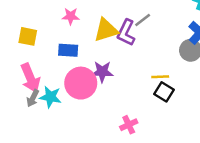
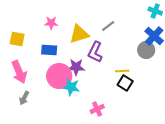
purple L-shape: (126, 33) -> (95, 52), moved
cyan star: (50, 97) -> (71, 87), moved
gray arrow: (33, 98) -> (24, 98), moved

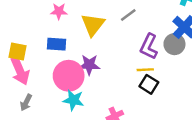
yellow triangle: (79, 34) -> (93, 25), turned -35
yellow square: (17, 39) -> (17, 51), moved
purple L-shape: (95, 52) -> (149, 47), moved
cyan star: (71, 87) -> (73, 100), moved

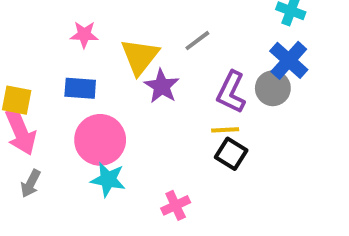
purple star: (89, 65) -> (162, 86), moved, turned 30

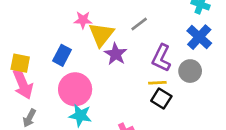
pink star: (84, 35) -> (83, 20), moved
blue rectangle: (80, 88) -> (62, 55), turned -66
gray circle: (273, 88) -> (190, 71), moved

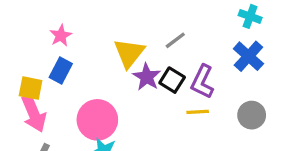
pink star: (83, 20) -> (61, 36), moved, turned -30
blue rectangle: (62, 55) -> (61, 71), moved
gray circle: (190, 71) -> (252, 115), moved
black square: (161, 98) -> (172, 80), moved

